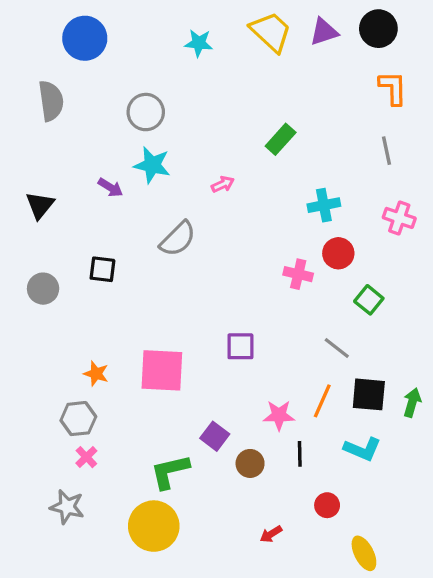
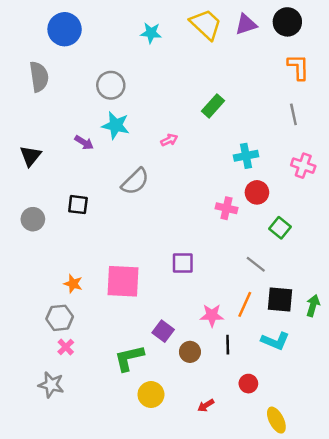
yellow circle: (154, 526) -> (151, 395), moved, size x0.7

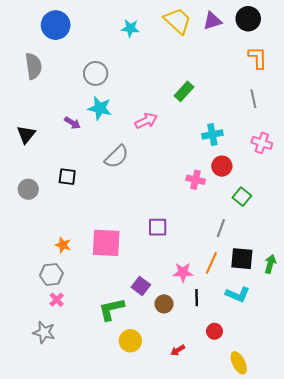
pink arrow: (169, 140) -> (146, 121), size x1.5
gray line: (256, 264) -> (221, 228), turned 72

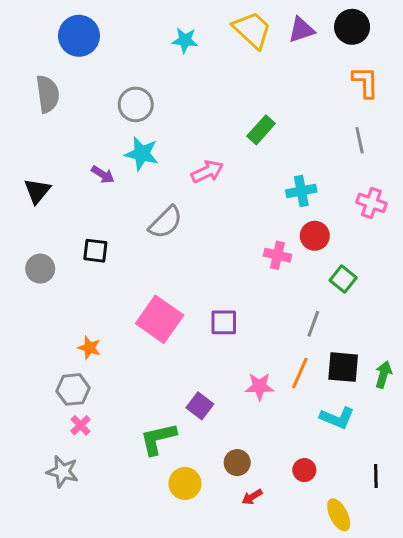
pink square: (106, 243) -> (160, 319), moved, turned 32
black line: (197, 298) -> (376, 476), moved
brown circle: (164, 304) -> (237, 463), moved

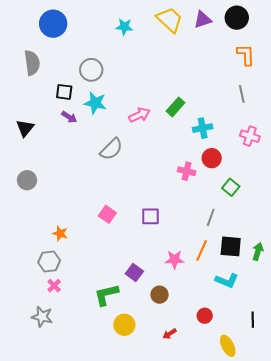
green rectangle: (261, 130) -> (176, 107), moved
black square: (95, 251) -> (64, 92), moved
pink square: (160, 319) -> (107, 214), size x0.6
brown circle: (237, 463) -> (159, 295), moved

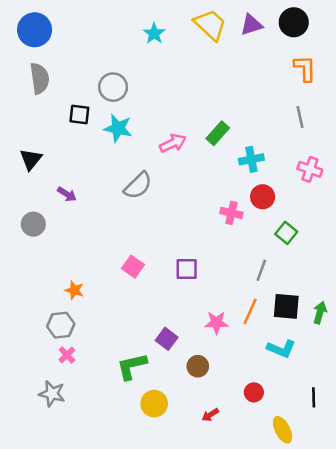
blue circle: (53, 24) -> (35, 30), moved
cyan star: (124, 27) -> (154, 34), turned 30
purple arrow: (69, 117) -> (67, 194), moved

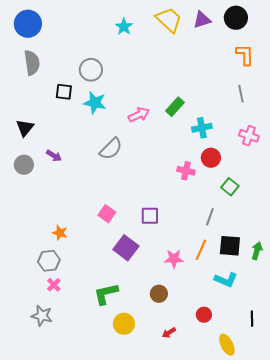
gray circle: (33, 224) -> (24, 165), moved
purple square: (167, 339) -> (126, 248), moved, size x1.4

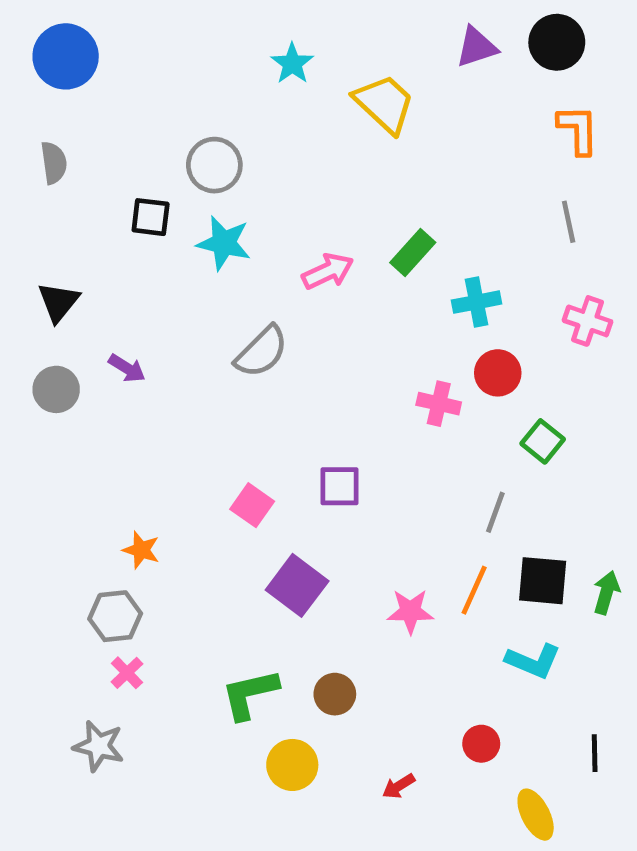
yellow trapezoid: (169, 20) -> (384, 104), moved
gray semicircle: (32, 63) -> (54, 163), moved, size x0.7
purple square: (150, 216) -> (340, 486), moved
brown circle: (159, 294) -> (335, 694), moved

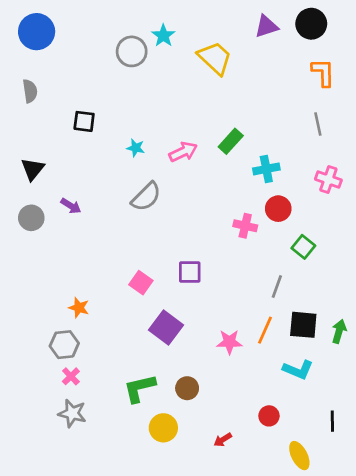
gray circle: (214, 165) -> (132, 51), moved
cyan star: (224, 243) -> (136, 148), moved, size x0.6
gray star: (99, 746) -> (72, 413), moved

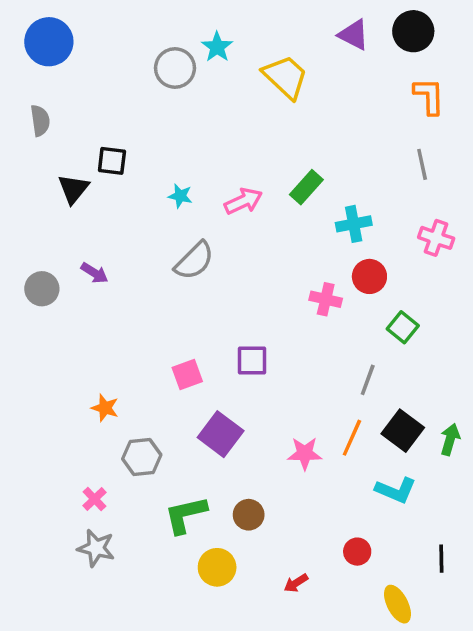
purple triangle: (266, 26) -> (354, 35), turned 45
black triangle: (33, 169) -> (73, 189), moved
pink square: (141, 283) -> (187, 375), turned 35
black square: (303, 325) -> (403, 431), turned 32
gray hexagon: (64, 345) -> (142, 457), moved

